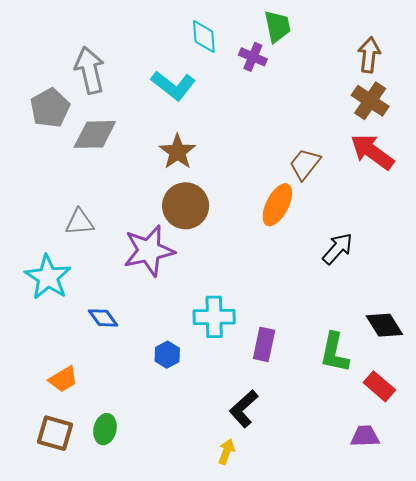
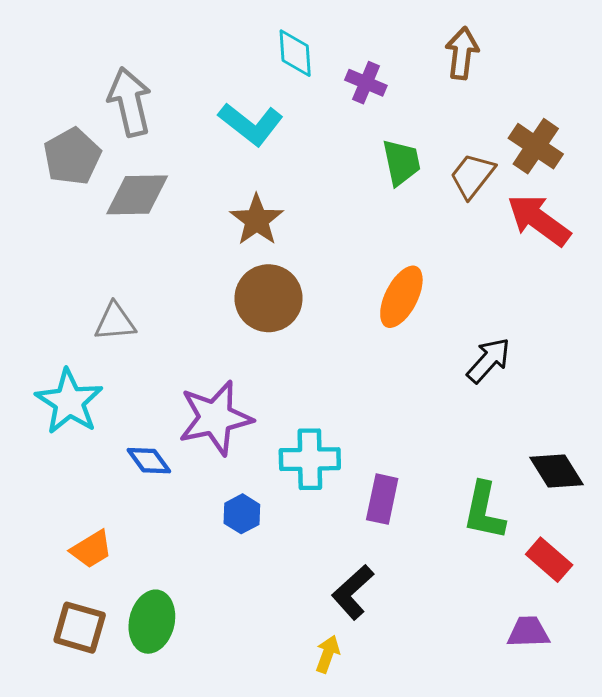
green trapezoid: (277, 26) -> (401, 162), moved
brown arrow: (369, 55) -> (462, 53), moved
brown trapezoid: (305, 164) -> (472, 176), moved
purple star: (149, 251) -> (215, 418), moved
green ellipse: (105, 429) -> (152, 622), size x1.4

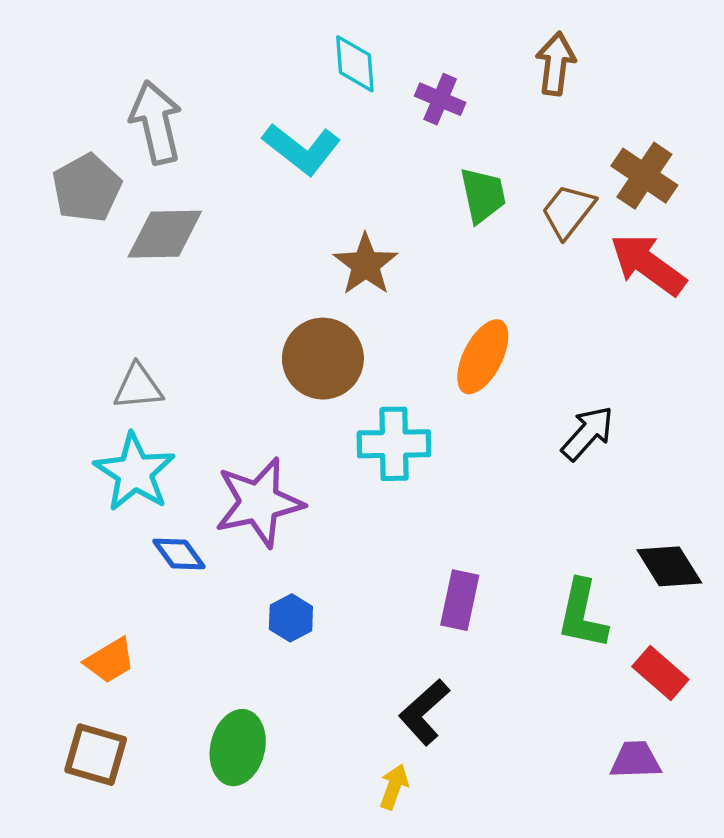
brown star: (257, 220) -> (366, 264), moved
cyan star: (69, 402) -> (135, 472), moved
cyan cross: (310, 459) -> (394, 444), moved
green ellipse: (152, 622) -> (238, 748), moved

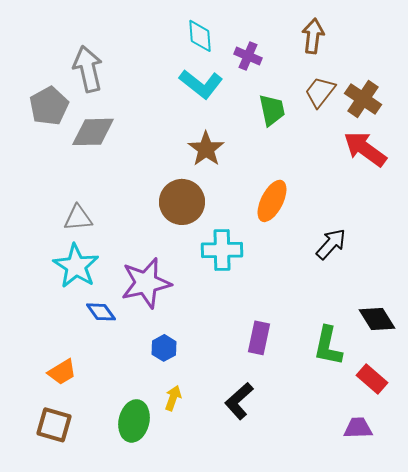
cyan L-shape: (302, 149) -> (201, 84), moved
brown trapezoid: (568, 211) -> (320, 92), moved
yellow arrow: (394, 787) -> (173, 398), moved

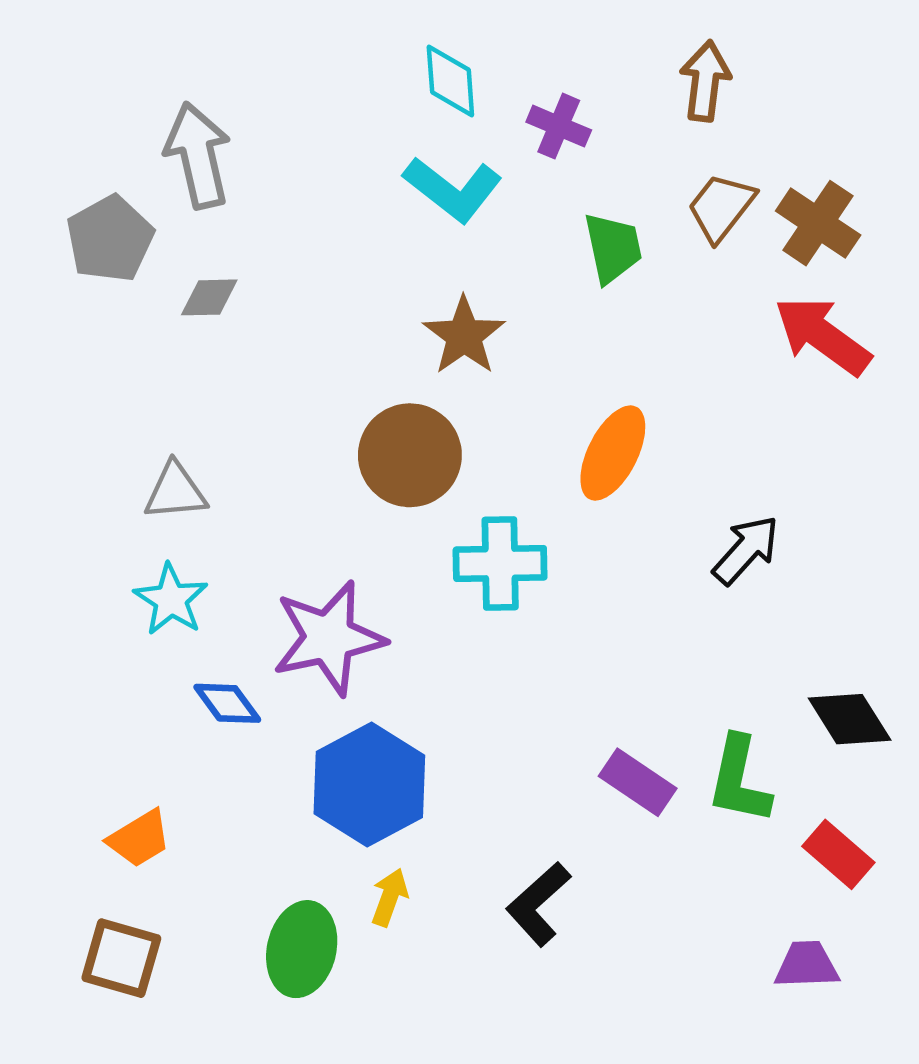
gray diamond: (93, 132) -> (209, 297), size x0.6
cyan star: (76, 266) -> (171, 600), size x0.7
purple rectangle: (259, 338) -> (638, 782), moved, turned -68
blue hexagon: (164, 348) -> (369, 784), size x2.0

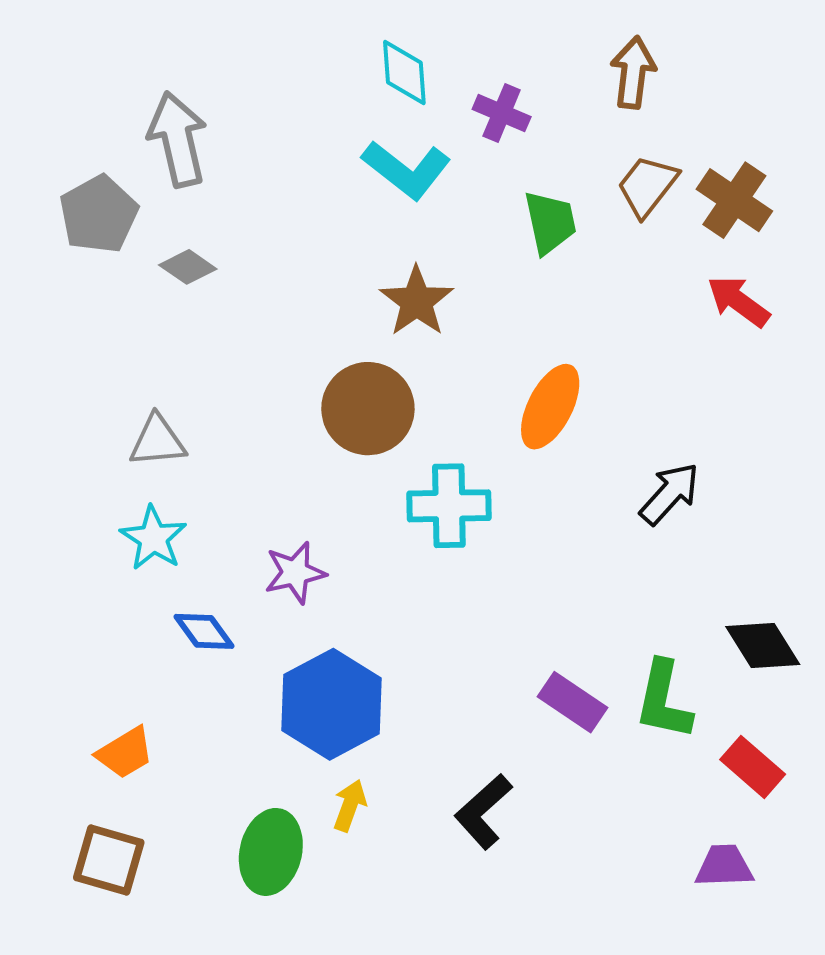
gray diamond: (209, 297) -> (188, 267), turned 36
red arrow: (823, 336) -> (738, 301), size x0.7
purple star: (329, 638) -> (295, 573), size x0.6

